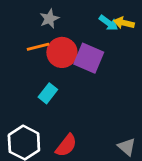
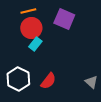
red circle: (62, 52) -> (31, 28), moved

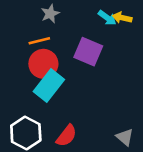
cyan rectangle: (35, 44) -> (49, 86), size x1.6

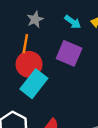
cyan arrow: (107, 18) -> (73, 22), moved
orange line: (39, 41) -> (25, 44), turned -66

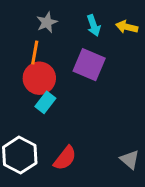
cyan arrow: (73, 22) -> (94, 25), turned 35
cyan rectangle: (34, 84) -> (45, 102), size x0.6

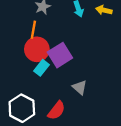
purple square: (89, 65) -> (60, 55), moved, turned 35
gray triangle: (130, 160) -> (80, 87), moved

